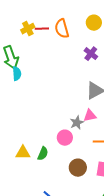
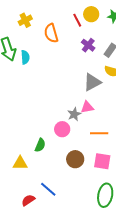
red line: (42, 29) -> (77, 20), moved, turned 64
orange semicircle: (62, 29) -> (51, 33), moved
cyan semicircle: (17, 74) -> (25, 57), moved
yellow triangle: (23, 153) -> (20, 163), moved

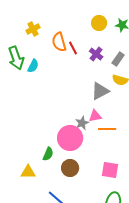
red line: (77, 20) -> (73, 48), moved
cyan semicircle: (25, 57) -> (33, 66), turned 32
pink circle: (62, 129) -> (70, 138), size x1.6
orange line: (99, 133) -> (107, 129), moved
brown circle: (75, 159) -> (70, 168), moved

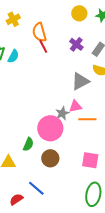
red line: (73, 48) -> (43, 46), moved

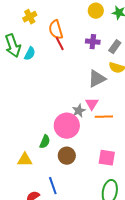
purple cross: (76, 44) -> (93, 42), turned -32
pink triangle: (75, 106) -> (92, 104), turned -48
blue line: (36, 188) -> (53, 186), turned 30

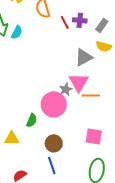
red line: (60, 44) -> (65, 22), moved
pink triangle: (92, 104) -> (79, 82), size x1.5
brown circle: (67, 156) -> (54, 143), moved
blue line: (53, 186) -> (52, 165), moved

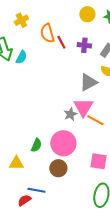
red line: (65, 22) -> (61, 42), moved
orange line: (91, 95) -> (95, 120), turned 30
pink circle: (54, 104) -> (63, 143), moved
blue line: (52, 165) -> (36, 190), moved, turned -60

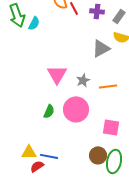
pink triangle: (83, 107) -> (57, 74), moved
orange line: (95, 120) -> (108, 86), turned -36
yellow triangle: (16, 163) -> (29, 152), moved
brown circle: (58, 168) -> (98, 155), moved

